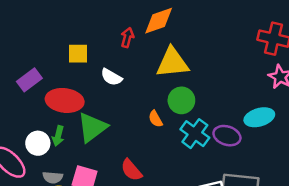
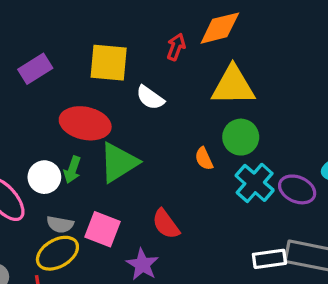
yellow square: (78, 54) -> (109, 63), size x1.4
purple rectangle: (29, 80) -> (35, 69), moved

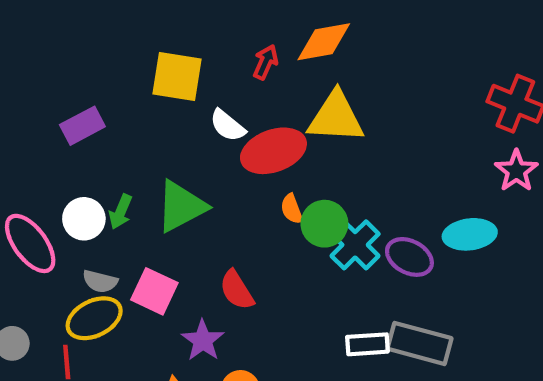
purple rectangle: (35, 69) -> (82, 126), moved
red ellipse: (85, 123) -> (273, 151), moved, turned -36
green circle: (241, 137) -> (324, 224), moved

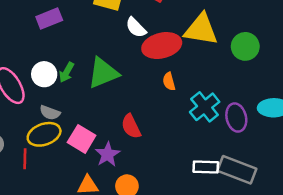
green circle: (324, 224) -> (245, 46), moved
purple ellipse: (409, 257) -> (236, 117), turned 44
pink square: (154, 291) -> (82, 139), moved

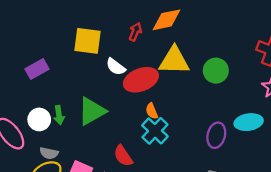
green arrow: (67, 72) -> (59, 115), turned -30
cyan cross: (205, 107) -> (155, 131), moved
purple ellipse: (236, 117) -> (216, 135), turned 35

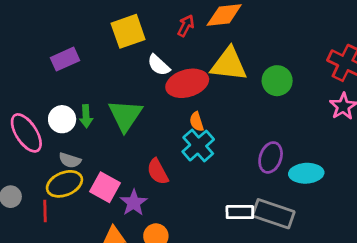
yellow square: (88, 41) -> (128, 31), turned -32
green triangle: (92, 111) -> (125, 115), turned -32
cyan ellipse: (249, 122) -> (306, 173), moved

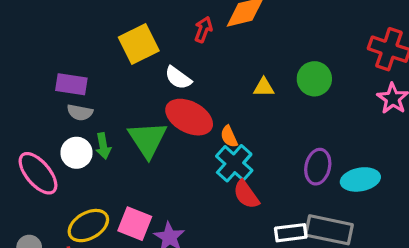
purple rectangle: (65, 59) -> (71, 84), turned 40
yellow triangle: (229, 64) -> (264, 87), moved, size x0.5
red ellipse: (187, 83) -> (189, 117), moved, turned 51
gray semicircle: (70, 160) -> (80, 112), moved
red semicircle: (158, 172) -> (246, 194), moved

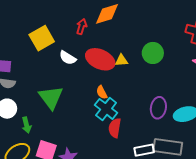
red ellipse: (189, 117) -> (100, 59), moved
green arrow: (103, 146) -> (27, 125), moved
red semicircle: (246, 194) -> (115, 128), turned 48

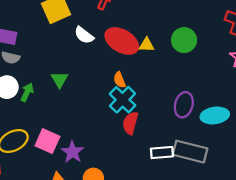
green triangle: (51, 97) -> (60, 79), size x0.6
green arrow: (27, 125) -> (27, 92), moved, turned -147

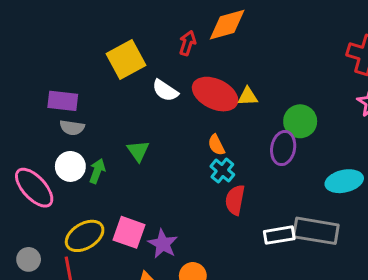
green circle: (184, 40) -> (300, 121), moved
cyan cross: (123, 100) -> (222, 171), size x0.7
purple ellipse: (184, 105) -> (283, 148), moved

